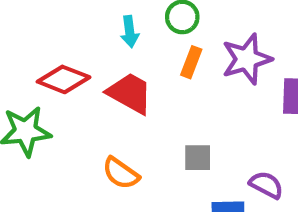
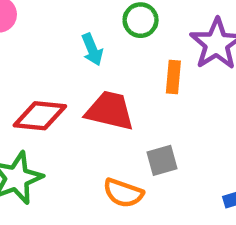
orange rectangle: (191, 62) -> (173, 77), moved
gray square: (198, 158) -> (162, 160), moved

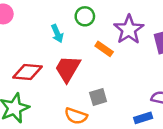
orange rectangle: (173, 77) -> (104, 49), turned -60
red trapezoid: (110, 111) -> (68, 69), turned -72

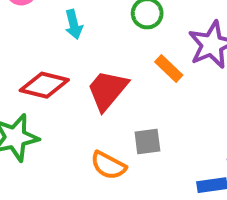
cyan arrow: (57, 34) -> (74, 24), moved

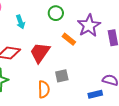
orange semicircle: (108, 165) -> (44, 89), turned -114

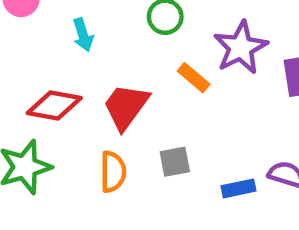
orange semicircle: (44, 89) -> (113, 172), moved
blue rectangle: (95, 94) -> (239, 188), moved

